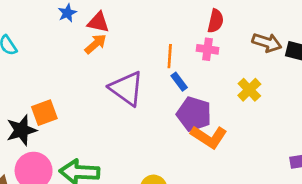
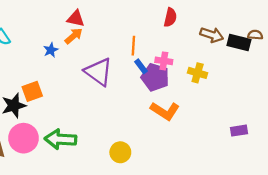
blue star: (67, 13) -> (51, 50), moved
pink cross: (207, 49) -> (164, 61), moved
yellow cross: (249, 90) -> (198, 73), turned -30
purple pentagon: (194, 114) -> (155, 77), moved

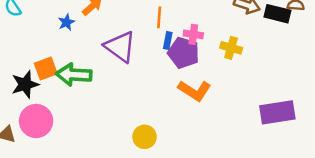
blue rectangle: (141, 66) -> (168, 41), turned 48
purple rectangle: (239, 131) -> (277, 112), size x1.8
green arrow: (60, 139) -> (74, 75), moved

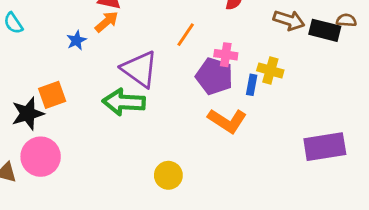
orange line: (159, 17) -> (186, 35), turned 30
blue rectangle: (168, 41) -> (252, 85), moved
green arrow: (74, 75) -> (124, 102), moved

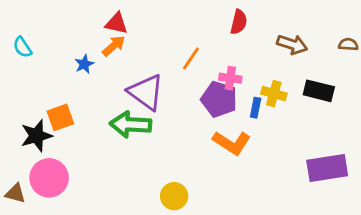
black rectangle: (325, 30) -> (319, 91), moved

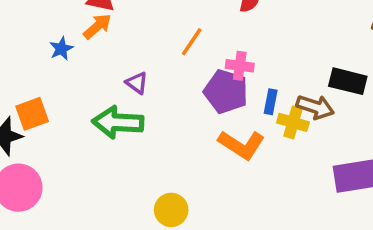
brown arrow: (292, 44) -> (315, 107), moved
purple triangle: (146, 92) -> (137, 83), size x0.5
yellow cross: (274, 94) -> (293, 122), moved

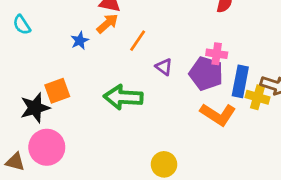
orange line: (192, 42) -> (138, 41), moved
purple triangle: (137, 83) -> (164, 67), moved
blue rectangle: (271, 102) -> (240, 81), size x1.6

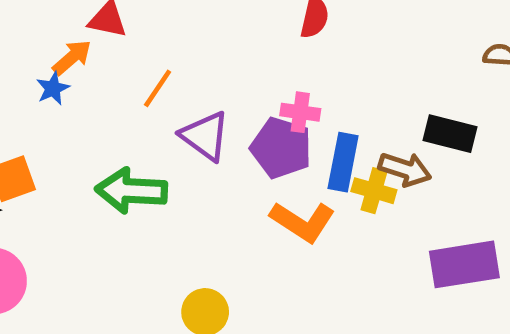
orange arrow: (107, 23) -> (72, 57), moved
purple triangle: (164, 67) -> (205, 136), size x1.6

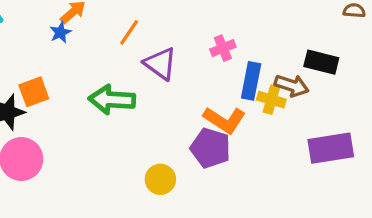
pink cross: (300, 112) -> (223, 48), turned -30
purple pentagon: (281, 148) -> (210, 148), moved

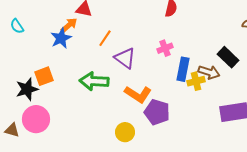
blue star: (60, 32) -> (61, 38), size x1.5
black rectangle: (321, 62) -> (228, 57), turned 30
yellow cross: (271, 100) -> (196, 81), turned -30
orange L-shape: (224, 120) -> (138, 94), moved

